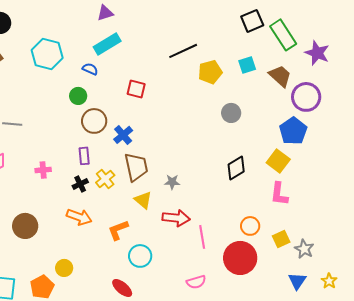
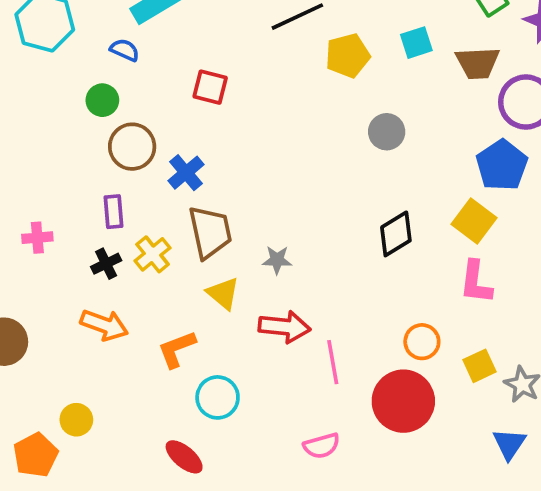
brown trapezoid: (280, 76) -> (478, 63), turned 135

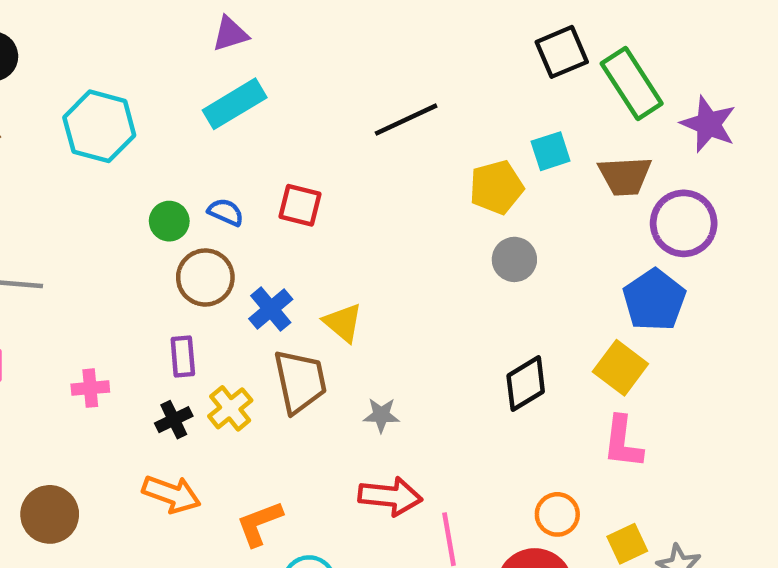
blue semicircle: (125, 50) -> (226, 212), moved
yellow pentagon: (348, 56) -> (496, 187), moved
yellow triangle: (223, 293) -> (343, 323), moved

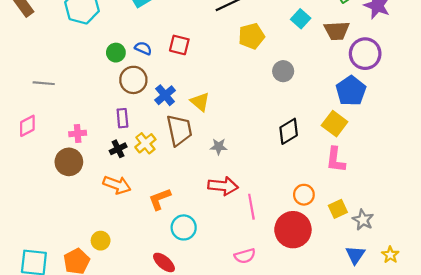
cyan square: (551, 151) -> (301, 19), turned -30
yellow pentagon: (496, 187) -> (251, 36), moved
brown circle: (50, 514) -> (69, 162), moved

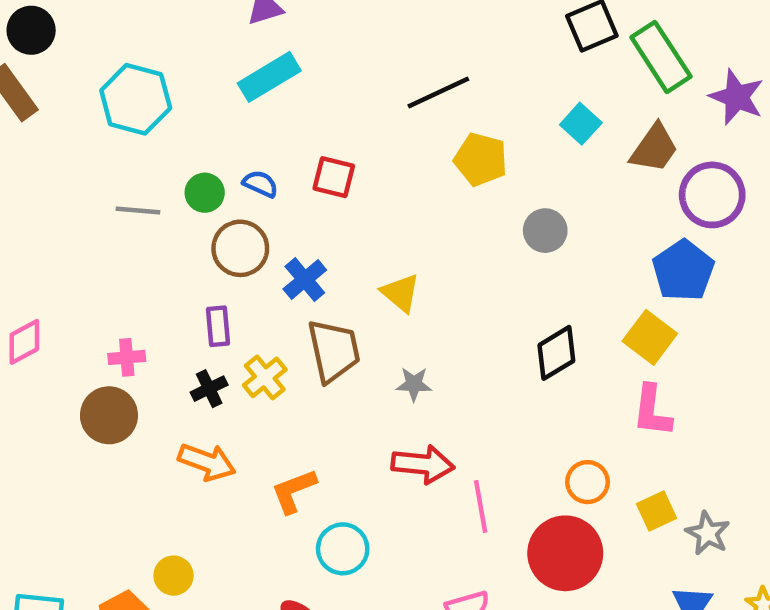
brown trapezoid: (337, 31) -> (654, 148), turned -52
yellow pentagon: (251, 36) -> (481, 159), turned 30
gray line: (44, 83) -> (138, 211), moved
yellow triangle: (200, 102) -> (401, 293), moved

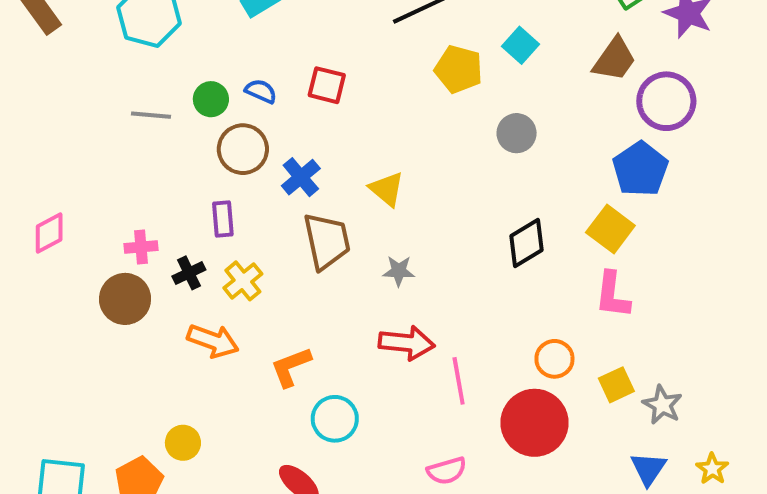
cyan square: (581, 124) -> (521, 45), moved
yellow cross: (265, 377) -> (243, 281), moved
black cross: (209, 389) -> (189, 273), moved

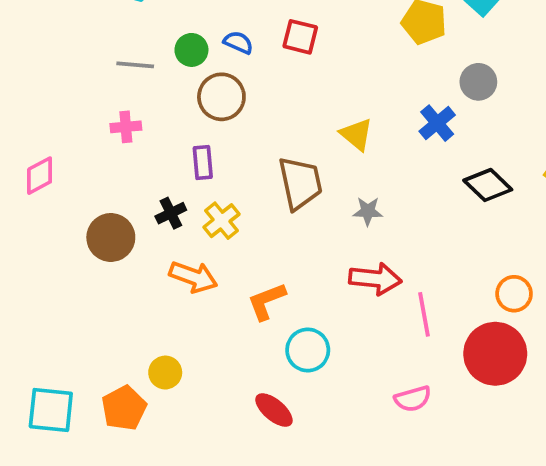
blue cross: (301, 177) -> (437, 123), moved
black diamond: (527, 243) -> (488, 185), turned 75
pink cross: (141, 247) -> (126, 127), moved

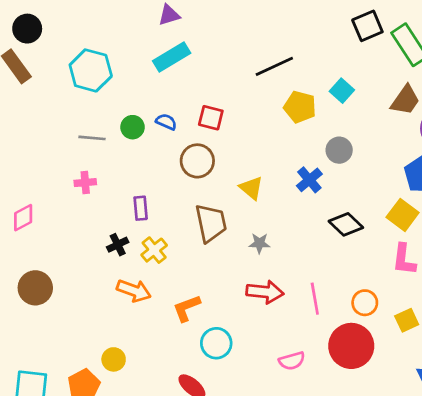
brown circle: (221, 97) -> (197, 161), moved
brown circle: (111, 237) -> (35, 288), moved
pink line: (424, 314) -> (315, 299), moved
pink semicircle: (413, 399) -> (292, 361), moved

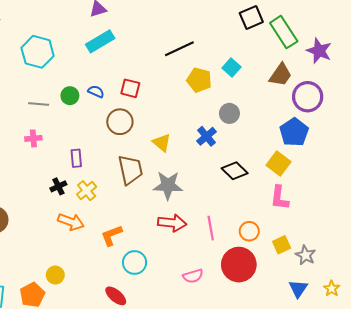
gray star: (259, 243) -> (168, 185), size x1.8

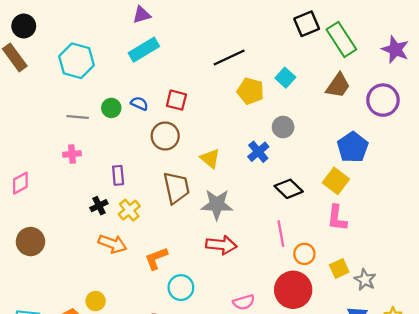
purple star: (319, 51) -> (395, 50), moved
purple circle: (308, 97) -> (383, 100), moved
pink line: (211, 228) -> (281, 234), moved

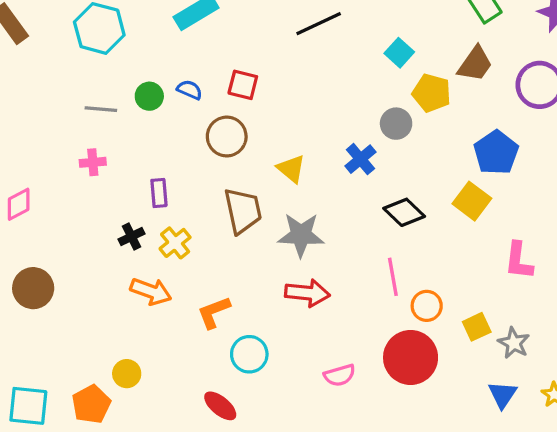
yellow pentagon: (250, 91) -> (432, 93), moved
pink L-shape: (337, 218) -> (519, 261), moved

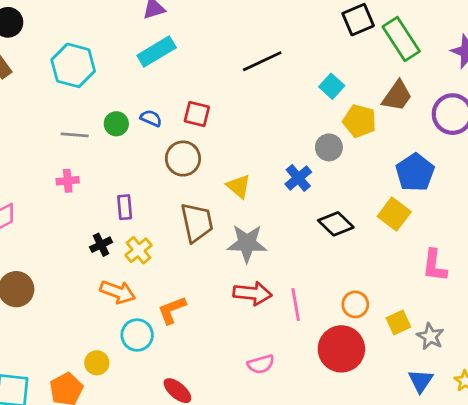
pink line: (393, 277) -> (296, 304), moved
cyan circle: (249, 354) -> (137, 335), moved
pink semicircle: (340, 375) -> (261, 364), moved

